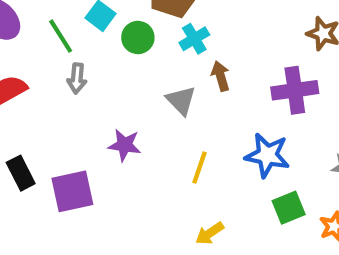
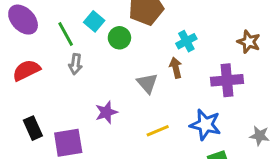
cyan cross: (194, 39) -> (186, 41), moved
purple star: (125, 145) -> (106, 112), turned -30
yellow line: (200, 168) -> (158, 131), turned 45

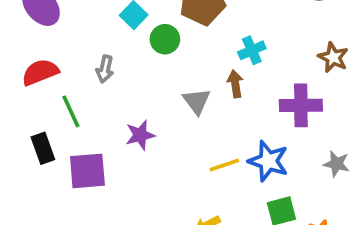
green line: (66, 34) -> (71, 111), moved
yellow line: (158, 131) -> (224, 165), moved
gray star: (259, 136) -> (336, 164), moved

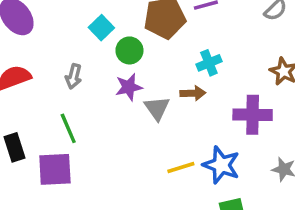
brown arrow: (235, 84) -> (193, 93), turned 95
green line: (71, 111) -> (68, 128), moved
purple star: (140, 135) -> (129, 87), moved

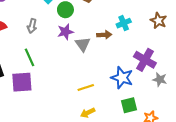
cyan cross: (209, 63) -> (124, 23), moved
purple cross: (253, 115) -> (145, 60), moved, turned 30
yellow line: (181, 168) -> (86, 87), moved

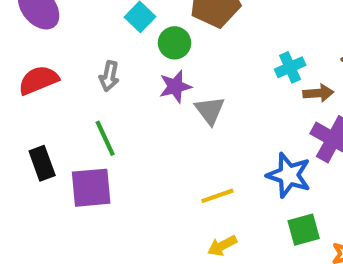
brown arrow: (104, 35) -> (318, 93), moved

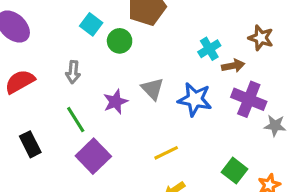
purple star: (175, 86) -> (115, 102), moved
blue star: (289, 175) -> (195, 99), moved
purple square: (91, 188) -> (93, 156), moved, turned -32
green square: (304, 230) -> (235, 171), turned -30

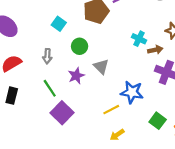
green circle: (120, 41) -> (80, 46), moved
cyan cross: (209, 49) -> (139, 39), turned -32
blue star: (195, 99) -> (132, 92), moved
black rectangle: (30, 144) -> (12, 96), moved, turned 42

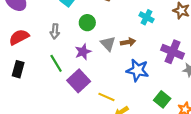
brown arrow: (155, 50) -> (128, 42), moved
yellow line: (111, 110) -> (106, 97), moved, turned 49
purple square: (62, 113) -> (79, 81), moved

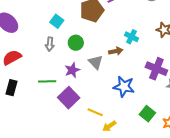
gray arrow: (55, 31) -> (50, 44), moved
brown arrow: (128, 42) -> (116, 51), moved
green line: (56, 63) -> (47, 81), turned -60

